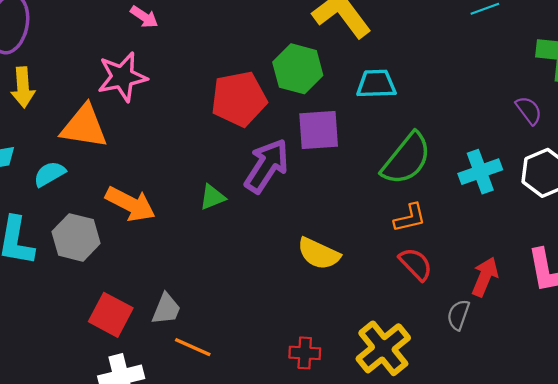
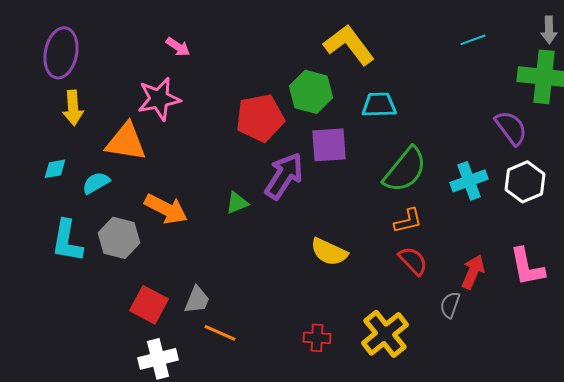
purple semicircle: (529, 110) -> (511, 128), size x1.4

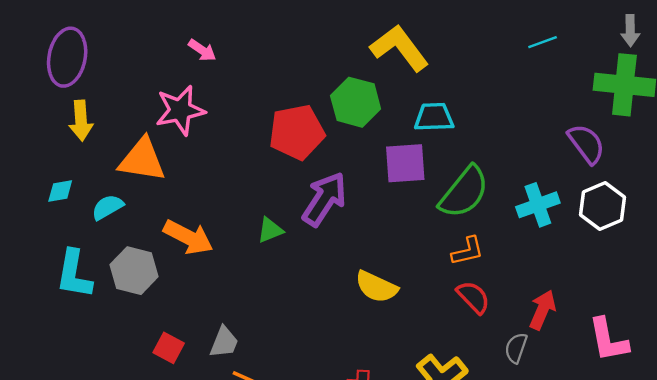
purple square: (329, 145) -> (405, 163), moved
pink L-shape: (527, 267) -> (608, 340), moved
red square: (149, 305) -> (169, 348), size x0.7

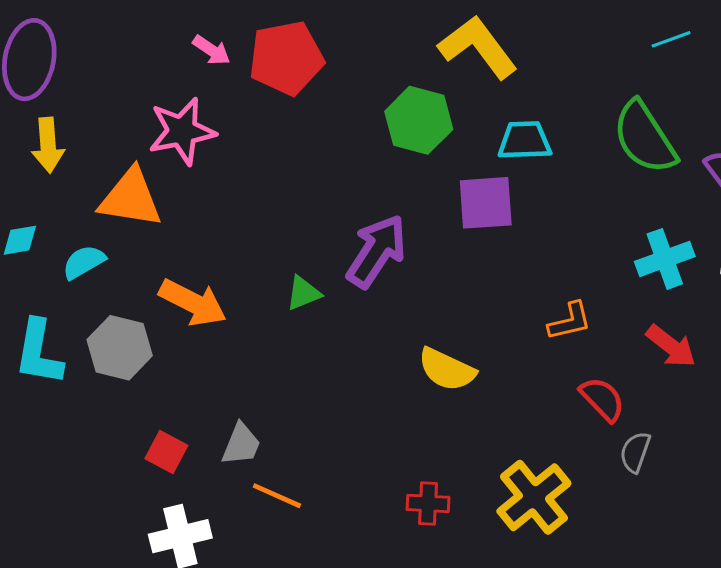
red pentagon: (297, 132) -> (286, 58), moved
green semicircle: (464, 192) -> (645, 137), moved, turned 108
red semicircle: (473, 297) -> (602, 399), moved
red arrow: (543, 310) -> (671, 346), moved, turned 105

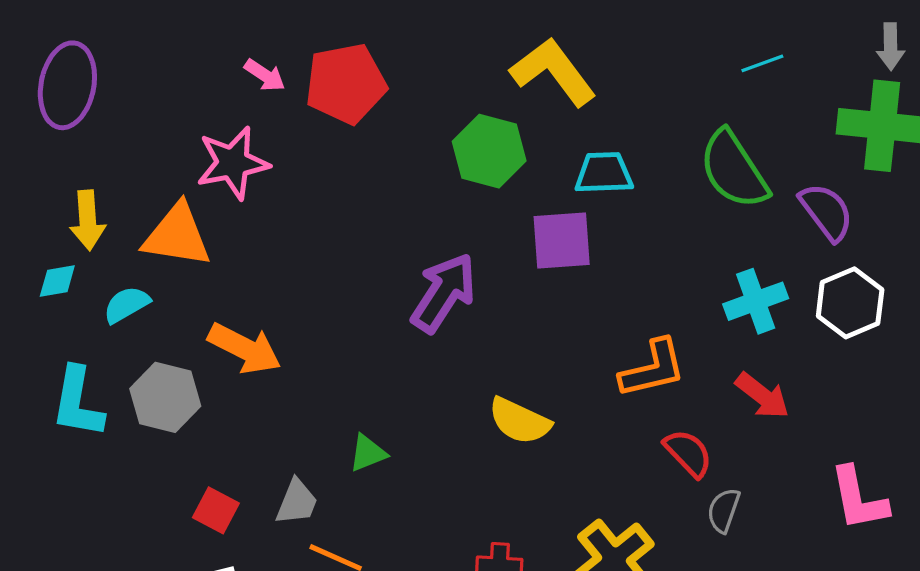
yellow arrow: (48, 145) -> (88, 220), moved
green triangle: (303, 293) -> (368, 453), moved
orange L-shape: (570, 321) -> (653, 369), size x1.4

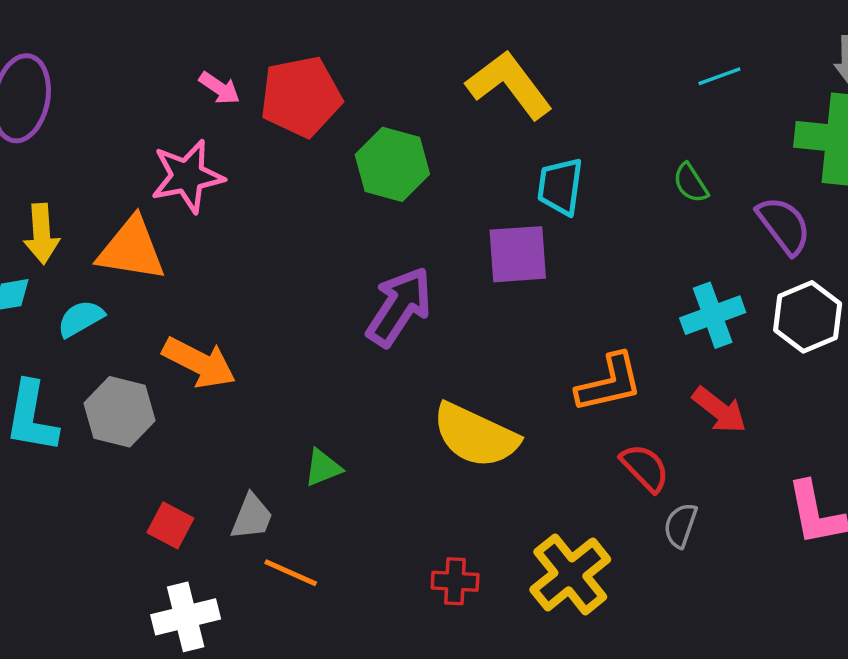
green hexagon: (489, 151) -> (392, 164), moved
green semicircle: (734, 170) -> (691, 183), size x0.5
cyan trapezoid: (604, 173) -> (560, 186), turned -80
yellow semicircle: (519, 421) -> (475, 436), size x1.4

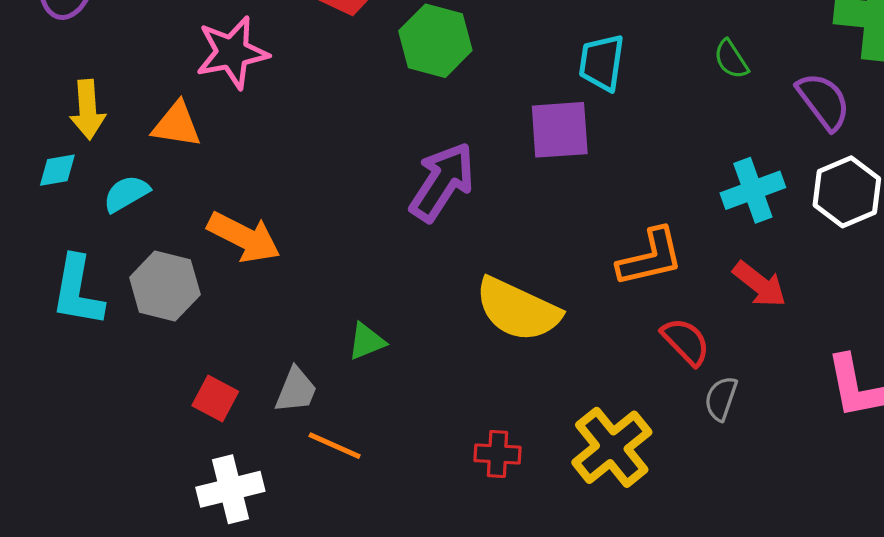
orange triangle: (131, 249) -> (177, 125), size x0.7

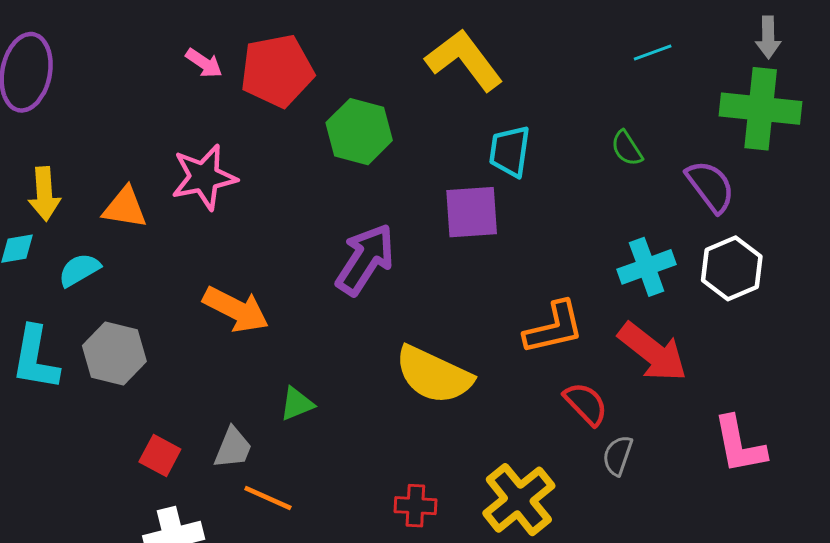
pink star: (232, 52) -> (204, 177), moved
orange arrow: (244, 237) -> (236, 309), moved
red arrow: (760, 284) -> (653, 352), size x1.4

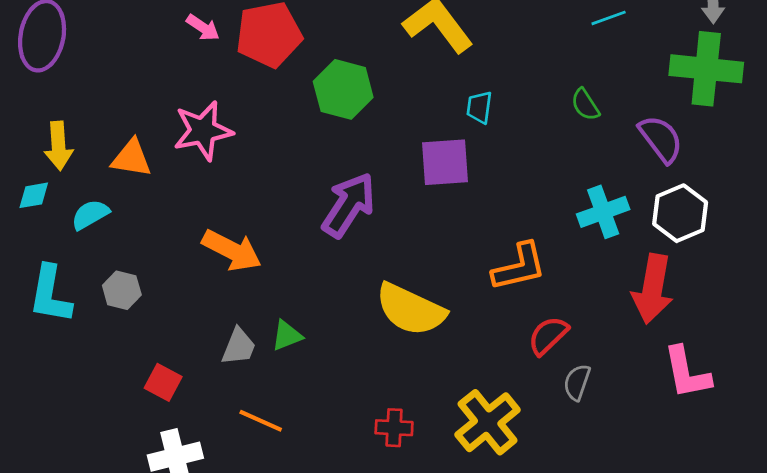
cyan trapezoid: (510, 151) -> (479, 107), size x0.7
red arrow: (653, 352) -> (653, 289), moved, turned 62
gray hexagon: (114, 354) -> (122, 290), size x0.7
red semicircle: (586, 404) -> (548, 336), turned -90
gray trapezoid: (233, 448) -> (239, 347), moved

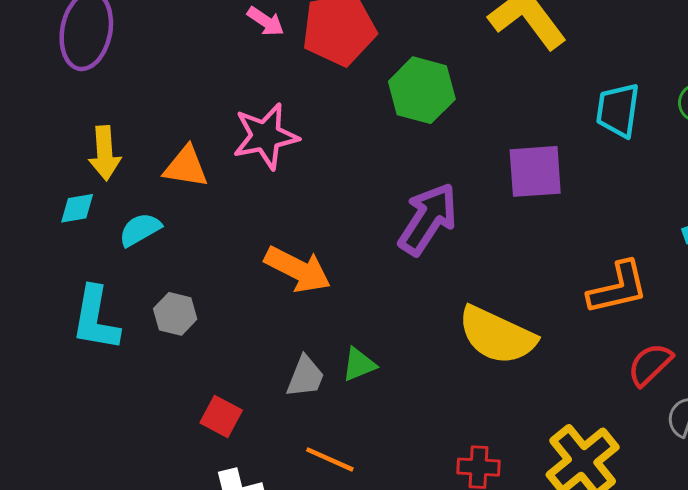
cyan trapezoid: (479, 107) -> (618, 110), moved, size x1.5

